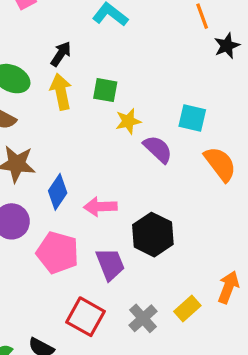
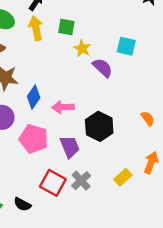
yellow star: (128, 121) -> (82, 48), turned -30
orange semicircle: (220, 164) -> (148, 118), moved, size x0.6
gray cross: (143, 318) -> (81, 181), moved

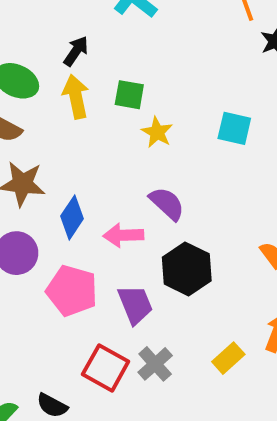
purple semicircle: (103, 68) -> (167, 204), moved

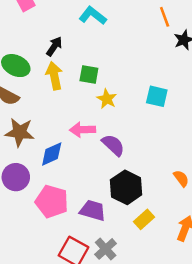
blue diamond: (72, 217) -> (52, 154), turned 32
pink arrow: (123, 235) -> (82, 130), moved
purple trapezoid: (135, 305) -> (93, 210), turned -52
yellow rectangle: (228, 358) -> (144, 219), moved

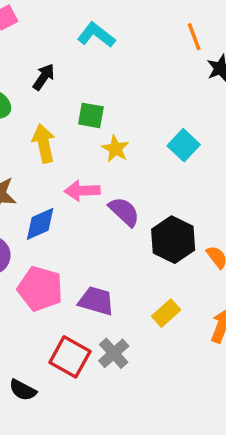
yellow arrow: (54, 76) -> (44, 143), moved
cyan square: (157, 96) -> (184, 145), turned 30
black hexagon: (126, 187) -> (173, 240), moved

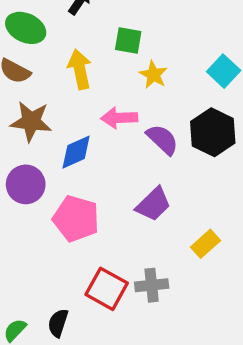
black hexagon: (173, 240) -> (213, 132), moved
purple trapezoid: (96, 301) -> (153, 204), moved, turned 120
gray cross: (114, 353) -> (152, 285), turned 36
black semicircle: (23, 390) -> (58, 323), turned 80

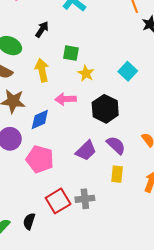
black hexagon: (213, 132) -> (105, 109), moved
purple semicircle: (162, 139) -> (116, 145), moved
yellow rectangle: (206, 244) -> (117, 174), turned -42
red square: (107, 289) -> (58, 201), turned 30

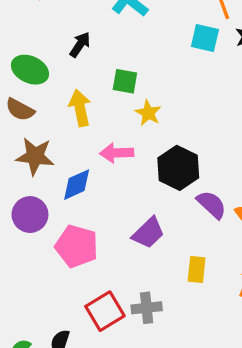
cyan square: (128, 71) -> (205, 38), moved, turned -30
purple semicircle: (116, 145) -> (212, 205), moved

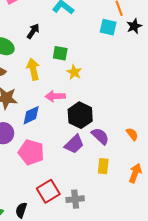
black hexagon: (178, 168) -> (80, 115), moved
purple semicircle: (212, 205) -> (100, 136), moved
gray cross: (147, 308) -> (75, 199), moved

